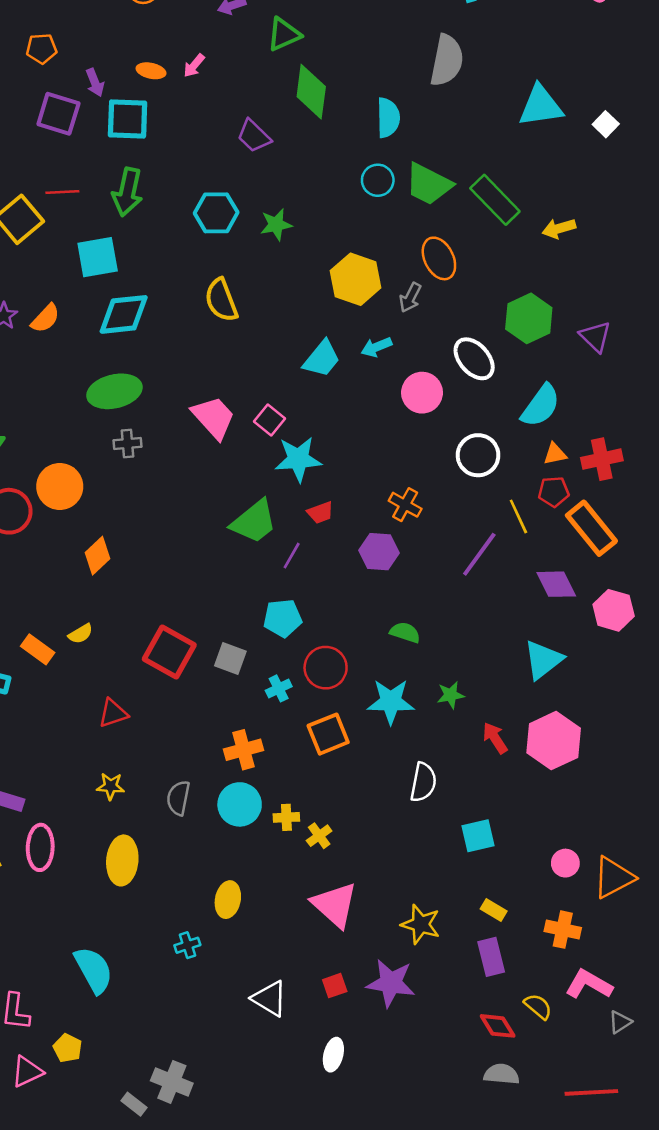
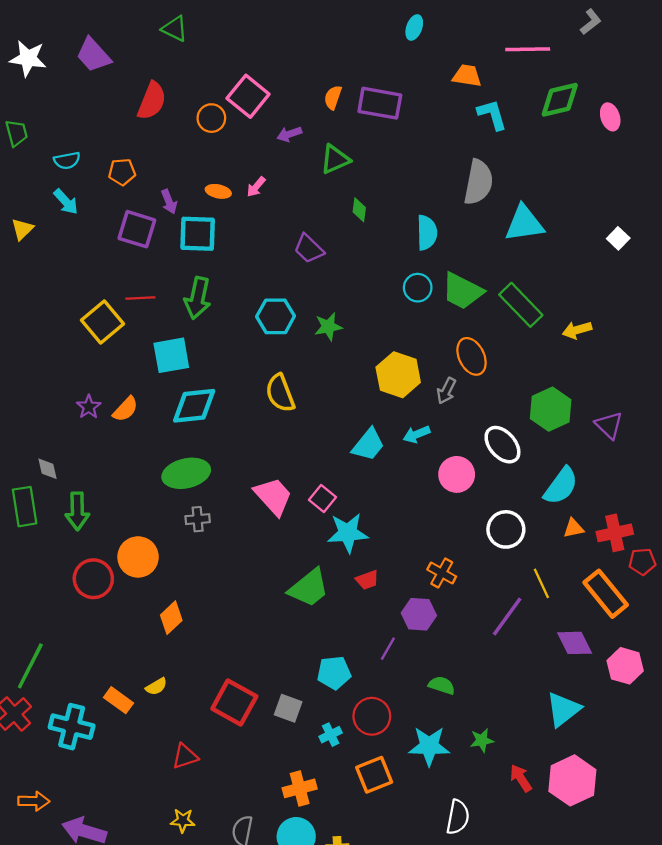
green diamond: (311, 92) -> (359, 210), size x0.5
cyan triangle: (541, 106) -> (524, 223), moved
red pentagon: (554, 492) -> (642, 562), moved
purple line: (292, 556) -> (388, 649), moved

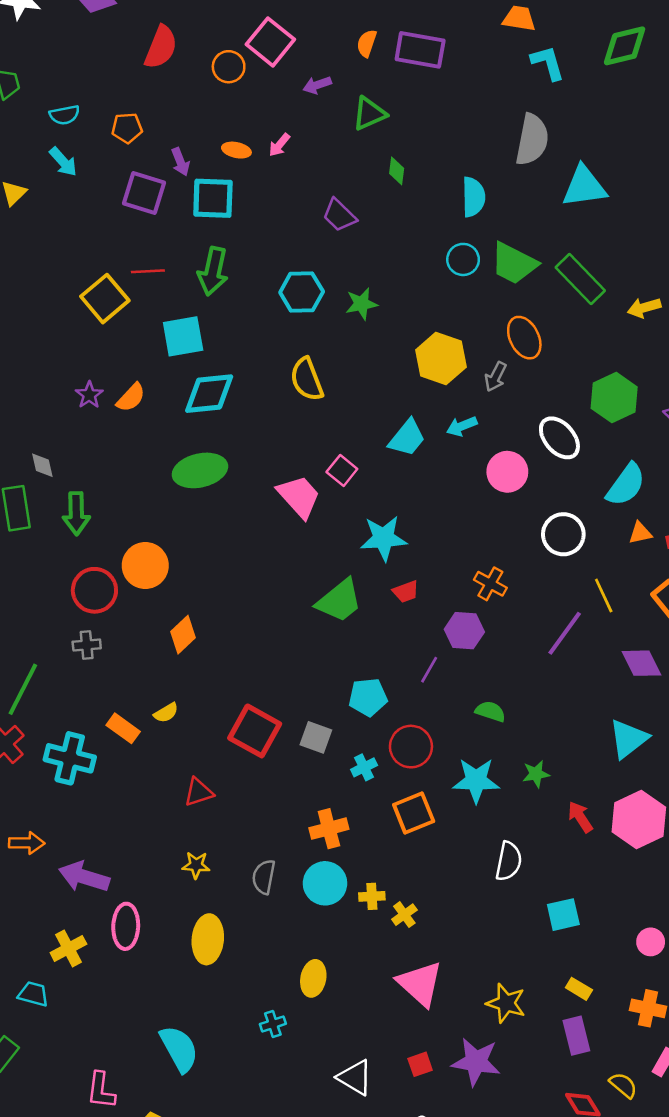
pink square: (323, 499) -> (342, 470), moved
gray cross: (198, 519) -> (87, 645), moved

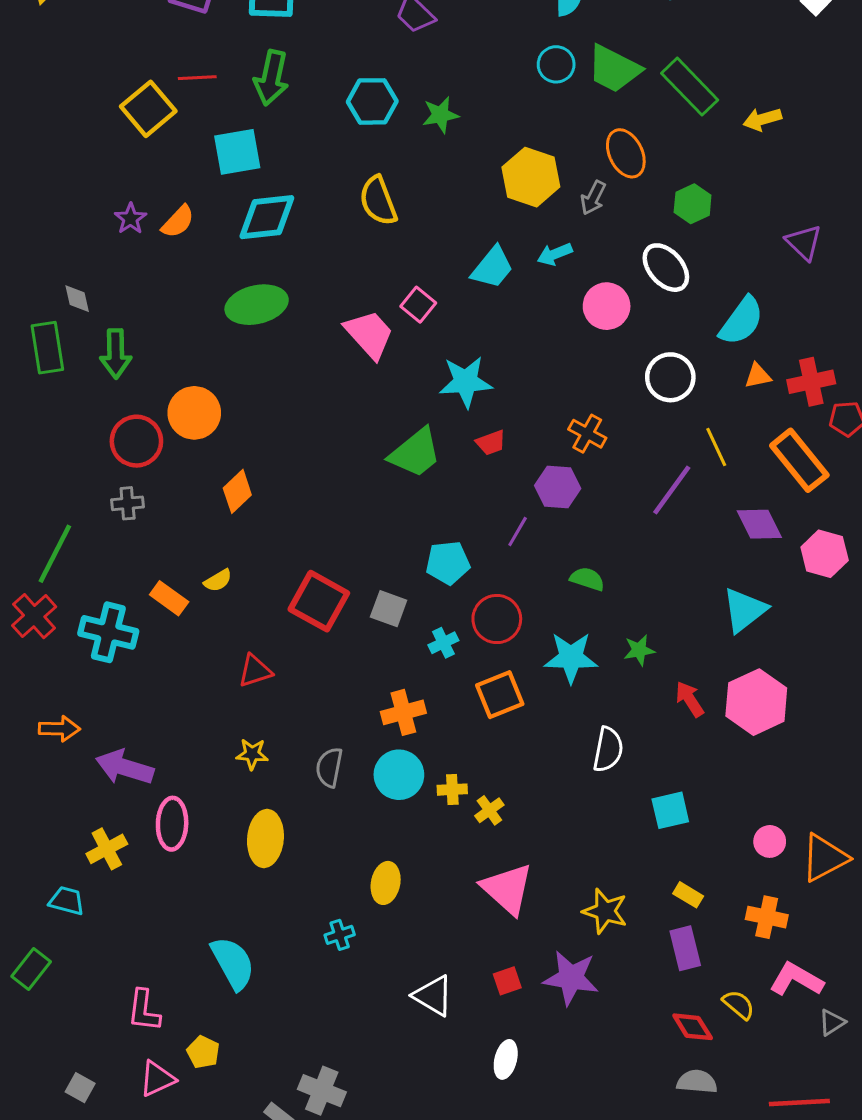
green hexagon: (614, 398) -> (693, 204), moved, size x0.7

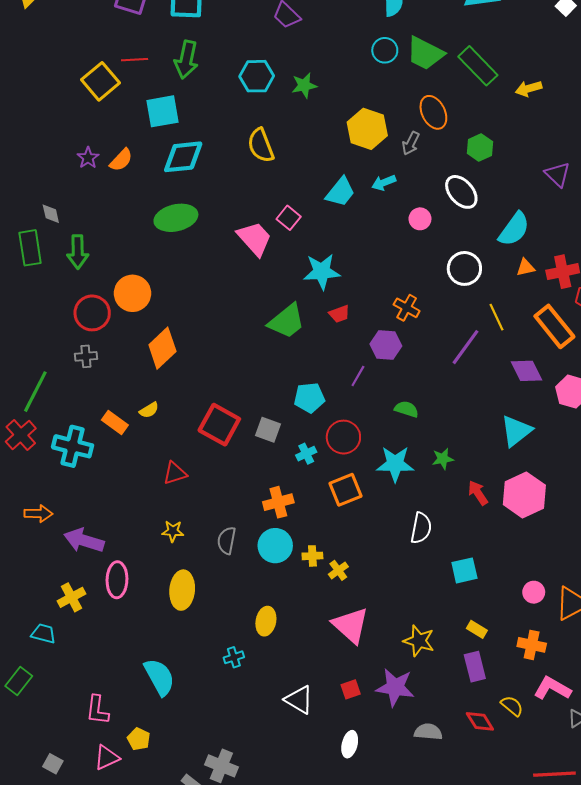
pink circle: (607, 306) -> (420, 219), size x0.7
orange diamond: (237, 491) -> (162, 348), size x1.4
gray semicircle: (697, 1082) -> (428, 732), moved

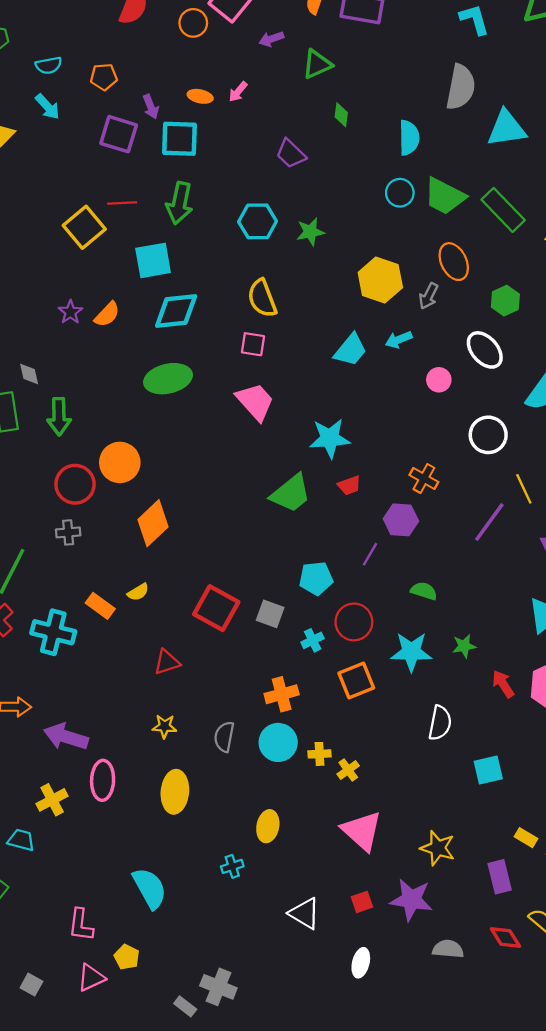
pink square: (289, 218) -> (253, 344), moved, turned -30
yellow rectangle: (477, 629) -> (526, 838), moved

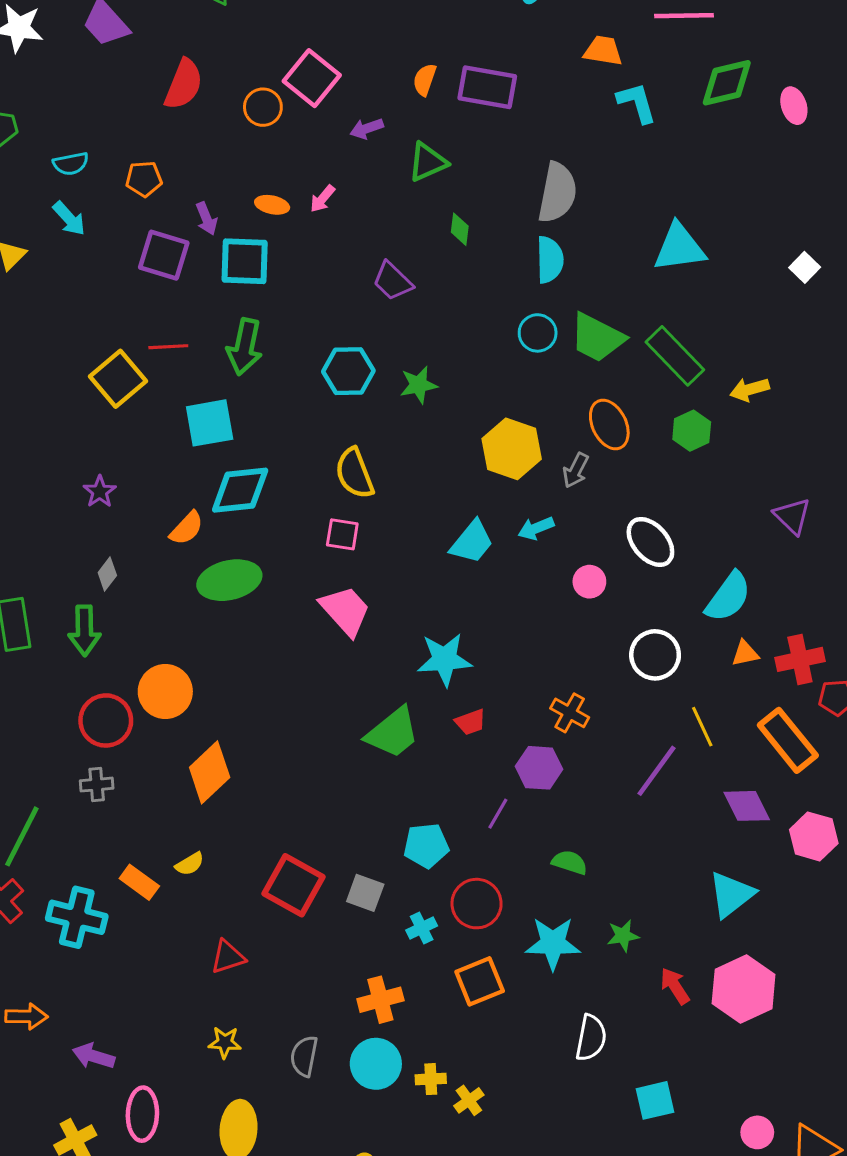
gray semicircle: (461, 87) -> (557, 193), moved
green hexagon: (505, 301) -> (692, 431), moved
orange semicircle: (107, 314) -> (187, 528), moved
gray diamond: (29, 374) -> (107, 574), moved, turned 50
purple arrow: (66, 737) -> (94, 1056), size x0.7

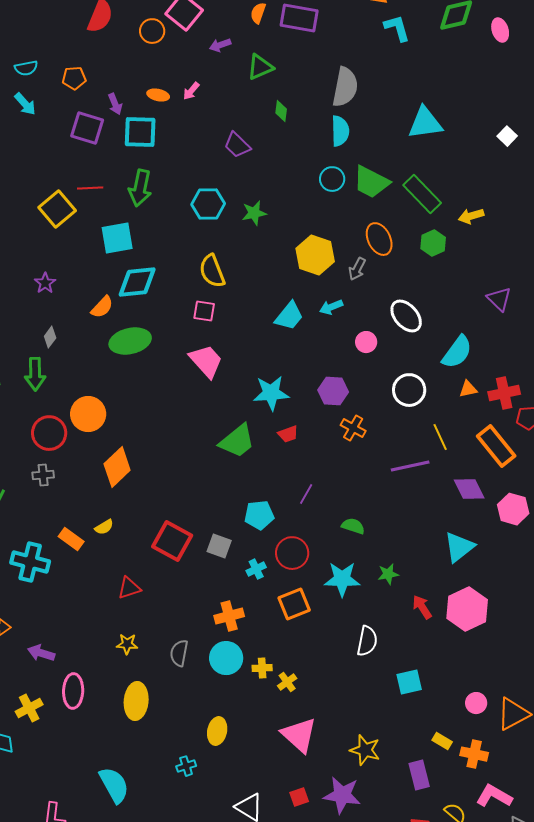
purple hexagon: (539, 768) -> (333, 391), moved
purple line: (657, 771) -> (410, 466), turned 42

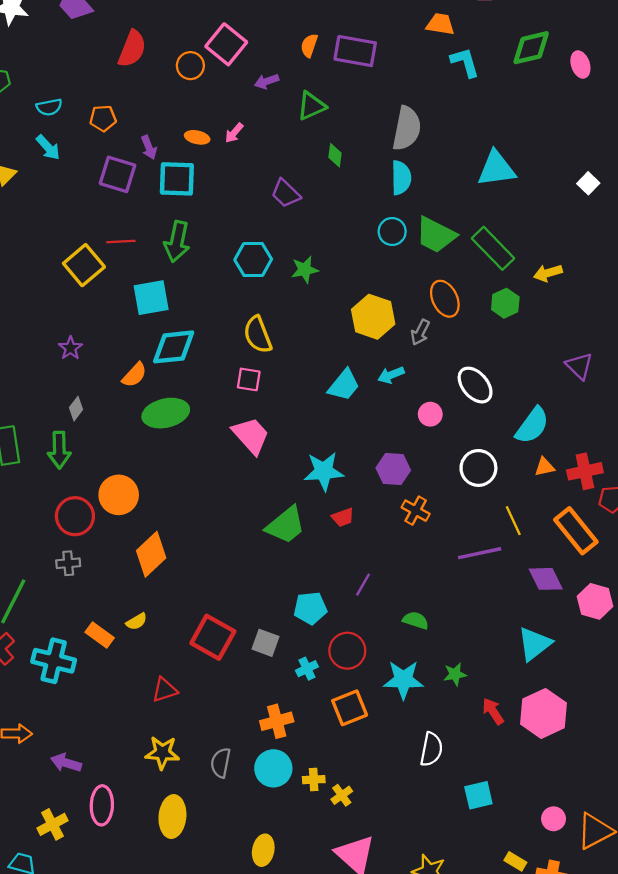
yellow star: (127, 644) -> (162, 753), size x1.4

